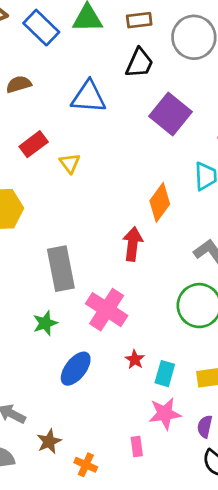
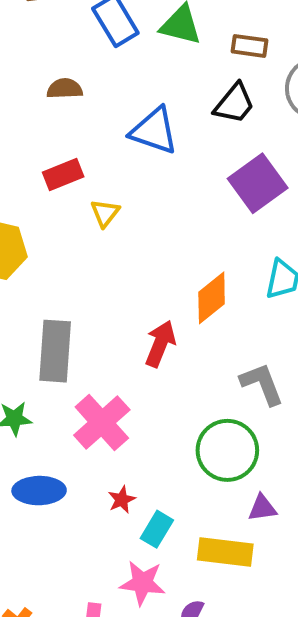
blue ellipse: (76, 369) -> (39, 491), turned 36

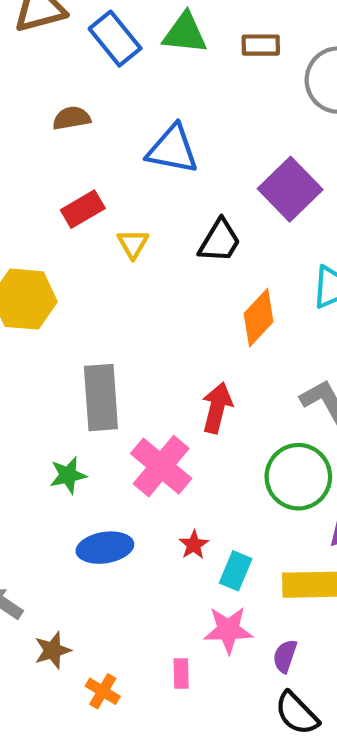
black trapezoid: (234, 104) -> (220, 241), moved
red arrow: (160, 344) -> (217, 408), moved

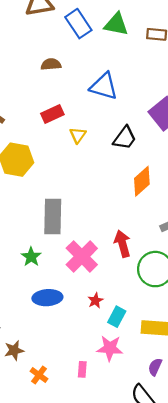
red arrow: (217, 408) -> (122, 244), moved, turned -35
green star: (68, 475) -> (31, 257), turned -30
purple semicircle: (285, 656) -> (155, 367), moved

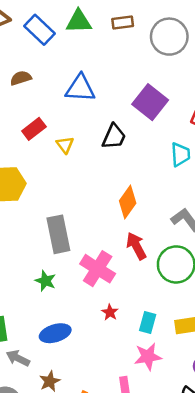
orange diamond: (142, 181) -> (128, 202), moved
blue ellipse: (47, 298) -> (55, 333), moved
red star: (95, 301) -> (110, 312), moved

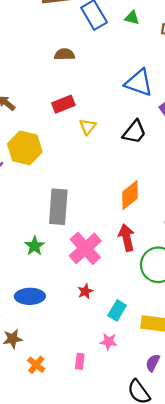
green triangle: (79, 22) -> (132, 18), size x0.6
blue triangle: (80, 88) -> (139, 83), moved
pink star: (148, 357) -> (109, 342), size x0.7

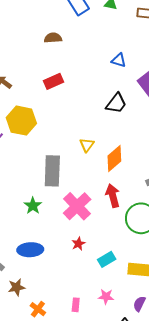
blue triangle: (139, 83) -> (119, 60), size x0.6
yellow triangle: (88, 127) -> (87, 145), moved
cyan rectangle: (117, 310) -> (107, 259), turned 30
pink star: (109, 342) -> (106, 297), moved

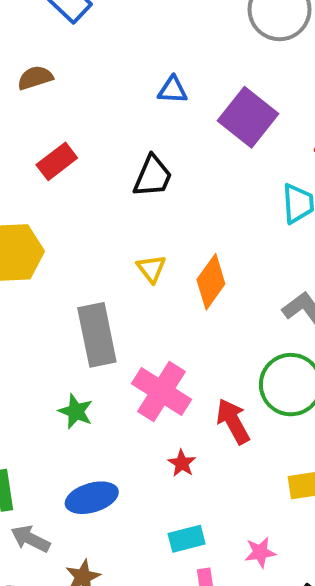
black trapezoid: (116, 103) -> (153, 176), moved
red arrow: (113, 196) -> (233, 421), moved
cyan rectangle: (107, 259) -> (187, 539), moved, turned 30

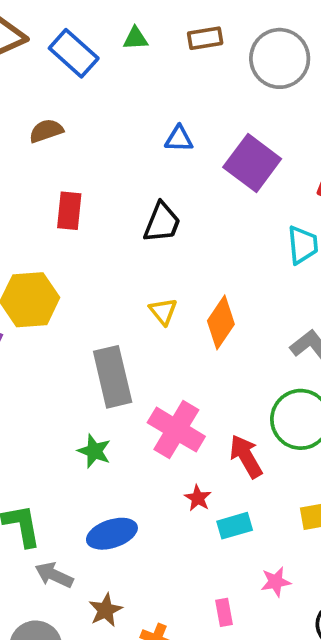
red rectangle: (57, 161) -> (69, 211), turned -45
cyan rectangle: (187, 539) -> (235, 526), moved

